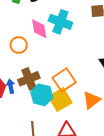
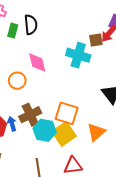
cyan cross: (60, 22) -> (78, 55), moved
orange square: (64, 80) -> (67, 113), turned -35

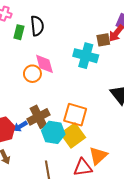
orange circle: (17, 81) -> (32, 74), moved
blue arrow: (12, 124) -> (20, 126), turned -104
orange triangle: (96, 132) -> (98, 156), moved

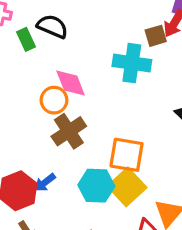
black semicircle: (37, 26) -> (52, 26), turned -54
green rectangle: (19, 32) -> (26, 39), turned -32
brown cross: (38, 117) -> (69, 131), moved

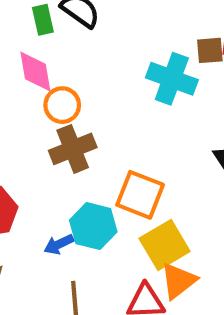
pink diamond: (71, 83) -> (35, 72), moved
blue arrow: (45, 183) -> (59, 244), moved
yellow square: (127, 187) -> (165, 245), moved

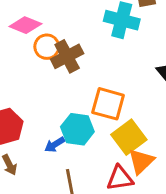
pink diamond: (35, 72) -> (25, 25), turned -52
brown cross: (73, 149) -> (67, 56), moved

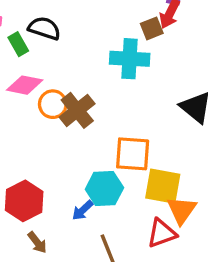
yellow square: (129, 137) -> (163, 186), turned -32

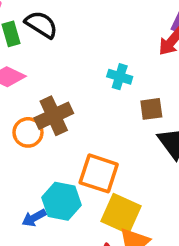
brown square: (152, 28) -> (151, 109), moved
cyan cross: (130, 59) -> (120, 77), size x0.6
orange circle: (53, 104) -> (28, 132), moved

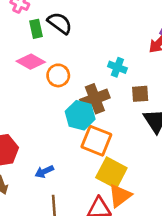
brown cross: (54, 116) -> (95, 99), moved
orange circle: (28, 132) -> (58, 75), moved
cyan hexagon: (62, 201) -> (80, 115), moved

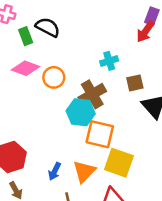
cyan cross: (117, 67) -> (109, 61), turned -30
blue arrow: (44, 172) -> (55, 171), turned -30
orange triangle: (120, 196) -> (84, 172), moved

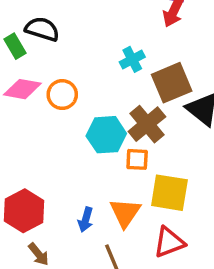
brown square: (135, 83) -> (172, 83), size x1.6
brown cross: (92, 94) -> (147, 124), moved
orange square: (100, 134) -> (137, 159), size x0.6

